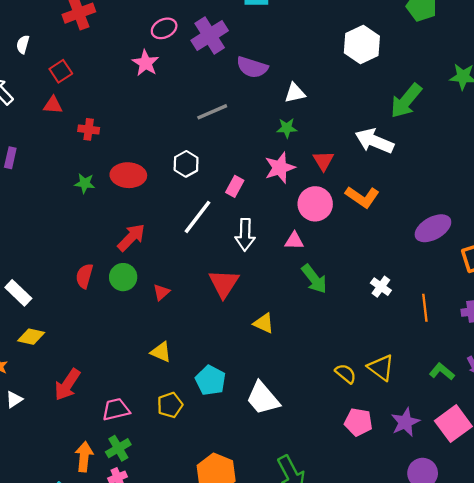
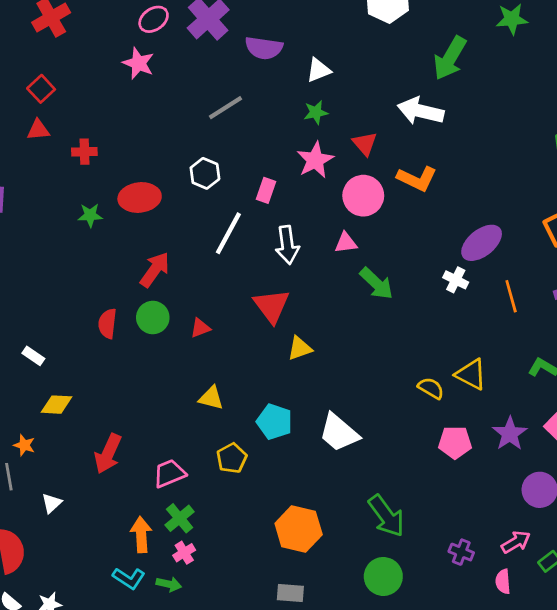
purple ellipse: (433, 228) -> (482, 243), moved
red triangle: (161, 292) -> (200, 328), turned 30
white rectangle: (18, 293) -> (33, 356), size x0.7
yellow triangle: (264, 323) -> (300, 348), moved, turned -35
white triangle: (14, 400) -> (52, 503), moved

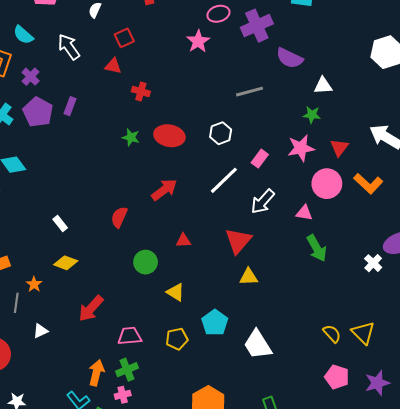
white arrow: (287, 245) -> (263, 202), turned 32
green circle: (153, 318) -> (146, 262), moved

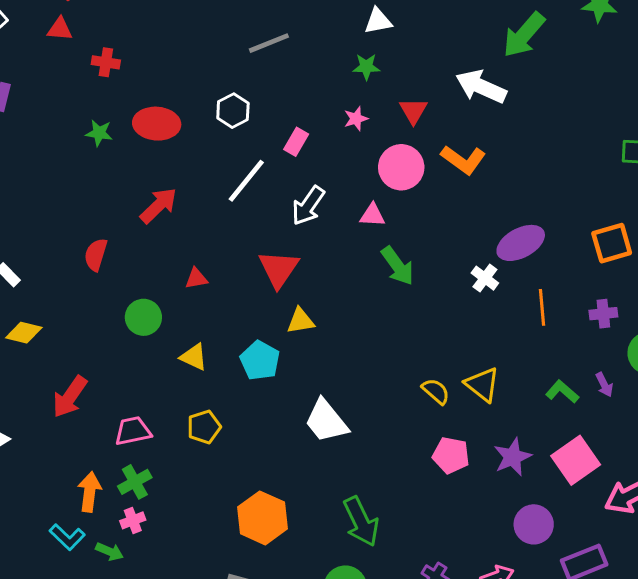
pink star: (301, 148) -> (356, 119), size x0.6
cyan pentagon: (215, 323) -> (260, 360), moved

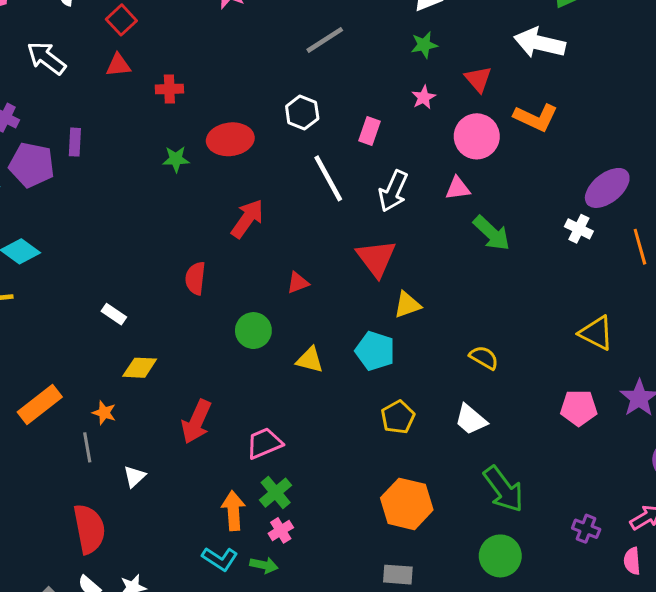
white line: (246, 181) -> (328, 178), turned -57
yellow semicircle: (436, 391) -> (484, 358), moved
white trapezoid: (326, 421) -> (471, 420), moved, size x0.7
yellow pentagon: (204, 427) -> (398, 417), moved

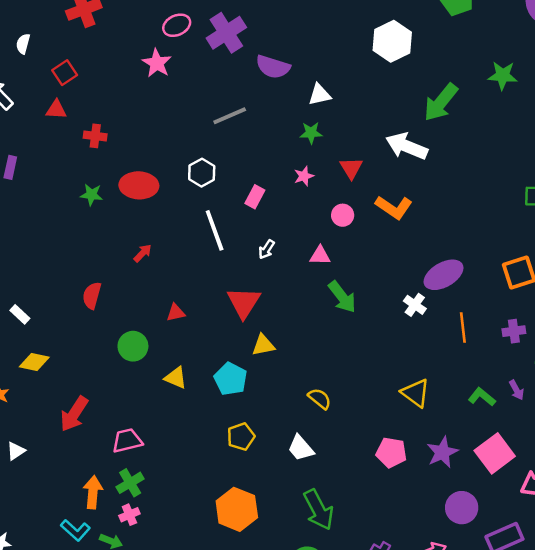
pink circle: (477, 136) -> (343, 215), size x0.6
white arrow: (393, 191) -> (267, 249), size x0.6
red arrow: (247, 219) -> (143, 253), size x0.6

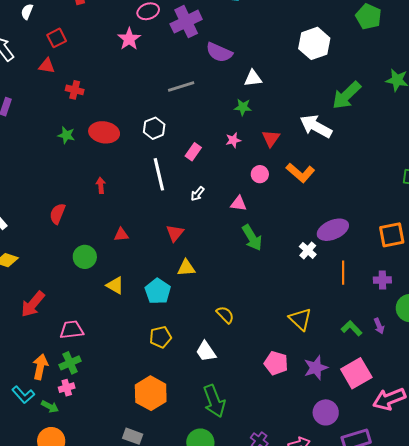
red arrow: (143, 253) -> (101, 185), turned -56
red triangle: (244, 303) -> (175, 233), size x0.7

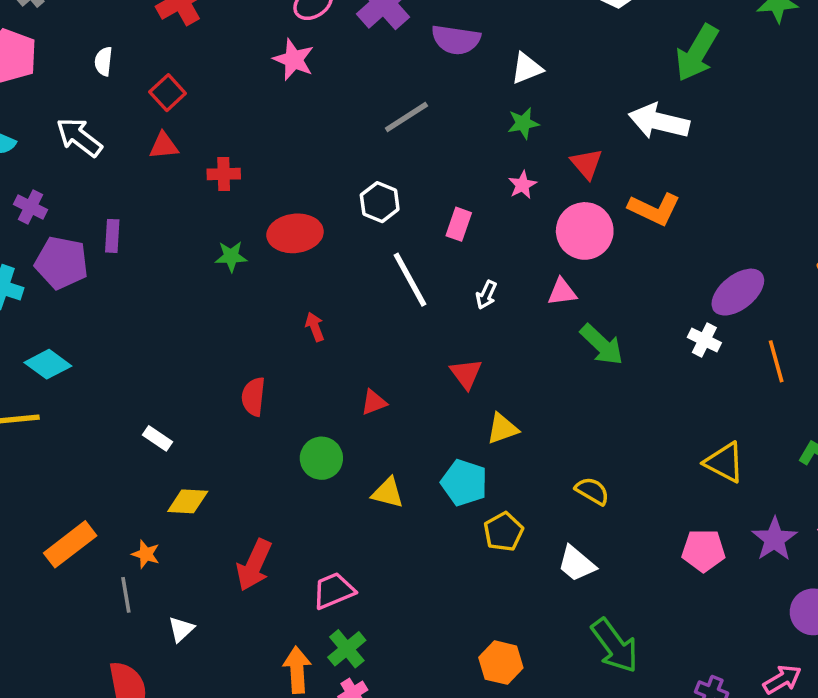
pink circle: (260, 174) -> (585, 231), size x1.8
yellow pentagon: (160, 337) -> (503, 532), moved
orange hexagon: (151, 393) -> (501, 663), size x0.7

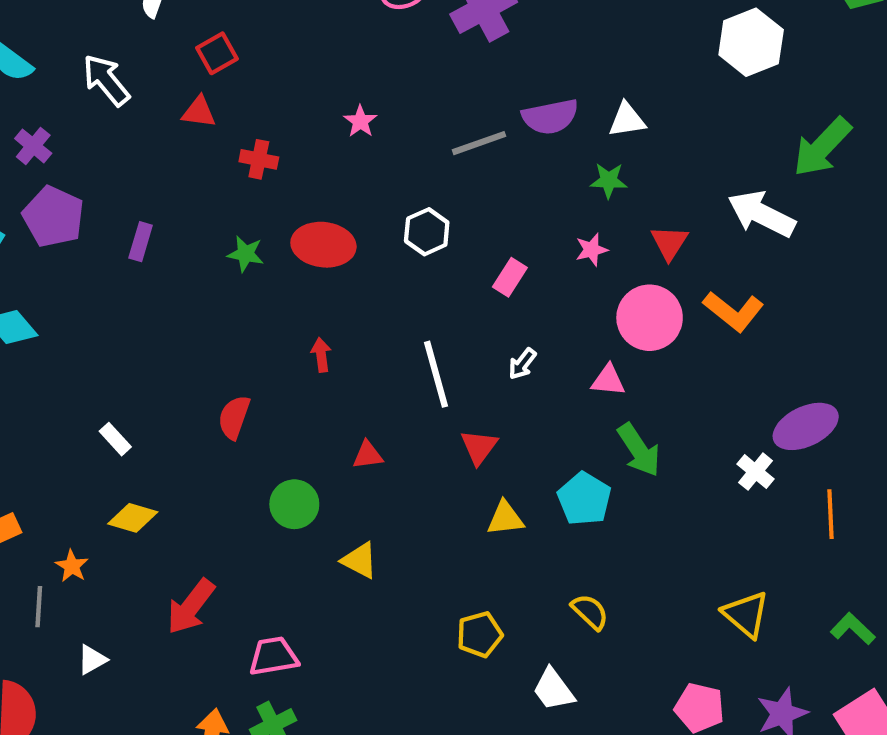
purple semicircle: (456, 40) -> (550, 117), moved, turned -33
pink star: (294, 60) -> (360, 121), moved, size x0.7
purple rectangle: (112, 236) -> (141, 242), moved
white line: (410, 280) -> (436, 374), moved
cyan pentagon: (464, 483) -> (584, 499), moved

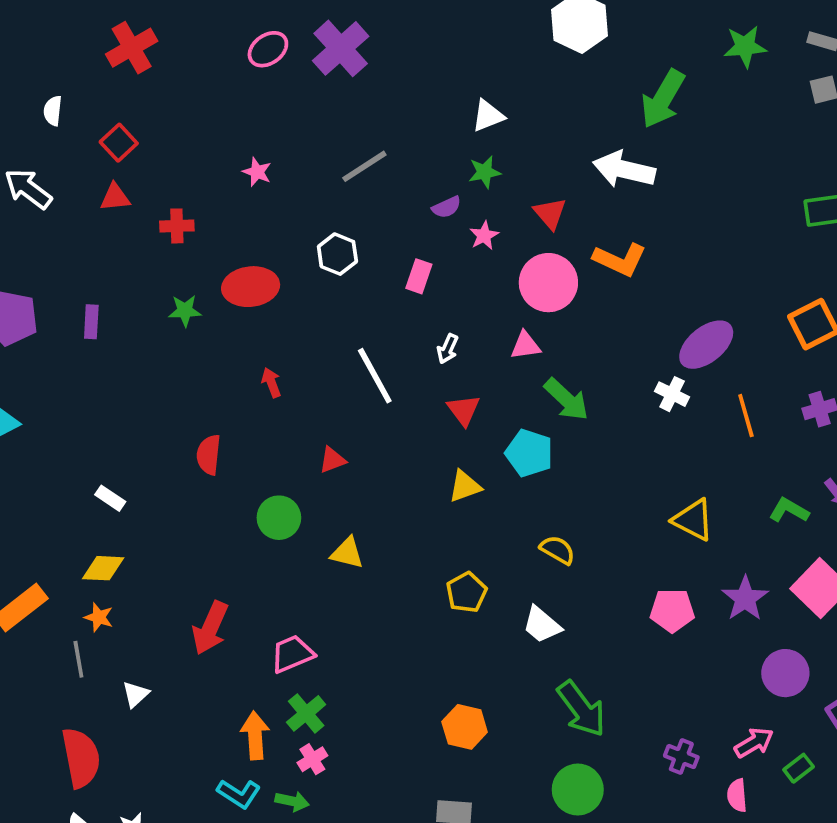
purple semicircle: (550, 117) -> (447, 207), moved, size x0.6
red triangle: (479, 447) -> (464, 410), moved
yellow diamond: (133, 518) -> (103, 568), moved

